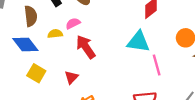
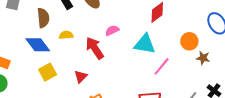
pink semicircle: (73, 23) -> (112, 30), moved
pink line: (157, 65) -> (162, 66), turned 54
yellow square: (36, 73) -> (48, 72), turned 30

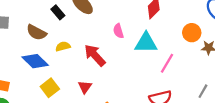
brown semicircle: (43, 18) -> (36, 32), turned 132
pink semicircle: (112, 30) -> (118, 31), moved, turned -72

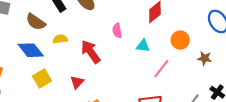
orange circle: (192, 33) -> (180, 40), moved
cyan triangle: (146, 43) -> (143, 46), size x0.6

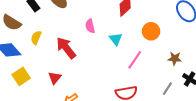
yellow semicircle: (60, 39) -> (36, 38), turned -56
cyan triangle: (143, 46) -> (116, 39), turned 48
brown star: (205, 58) -> (175, 59), moved

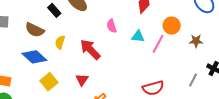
cyan triangle: (116, 39) -> (138, 36), turned -40
brown star: (175, 59) -> (196, 41), moved
pink line: (135, 60) -> (158, 44), moved

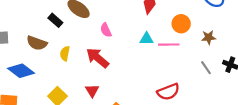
pink semicircle: (112, 26) -> (106, 30), moved
pink line: (158, 44) -> (169, 45), turned 66
blue diamond: (34, 57) -> (21, 71), moved
gray line: (193, 80) -> (206, 68), moved, turned -56

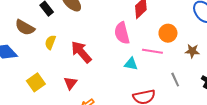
pink semicircle: (106, 30) -> (122, 33), moved, size x1.5
cyan triangle: (147, 39) -> (131, 64), moved
gray line: (206, 68) -> (175, 80), moved

